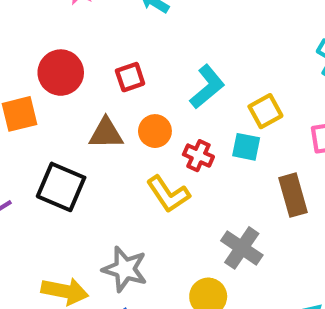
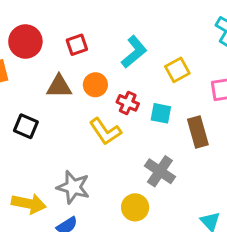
cyan square: (246, 147) -> (161, 113), moved
black square: (61, 187) -> (26, 126), size x0.7

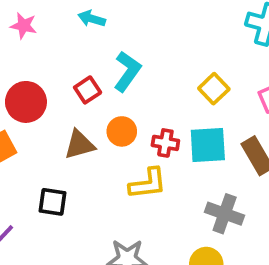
cyan L-shape: (134, 52) -> (127, 71), moved
cyan square: (161, 113) -> (208, 145), size x1.5
yellow L-shape: (105, 131) -> (148, 184), turned -48

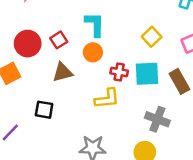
cyan L-shape: (127, 71) -> (95, 24), turned -36
red square: (88, 90) -> (59, 40), moved
orange circle: (122, 131) -> (93, 52), moved

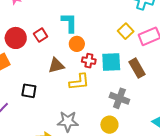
yellow square: (152, 37) -> (126, 31), moved
orange circle: (93, 52) -> (77, 44), moved
brown triangle: (62, 72) -> (56, 65), moved

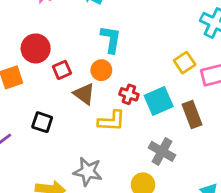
red square: (41, 35) -> (62, 70), moved
orange circle: (77, 44) -> (101, 70), moved
cyan square: (111, 62) -> (159, 101), turned -30
brown triangle: (56, 65) -> (84, 94), turned 42

